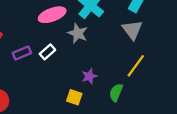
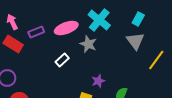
purple rectangle: (22, 53) -> (36, 32), moved
yellow line: (136, 66) -> (156, 60), moved

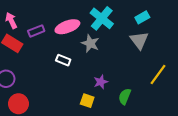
cyan rectangle: (138, 19) -> (142, 17), turned 32
white rectangle: (62, 60) -> (63, 60), turned 64
yellow line: (156, 60) -> (158, 75), moved

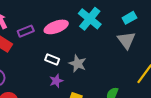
gray star: (90, 43) -> (78, 64), moved
purple star: (101, 82) -> (56, 81), moved

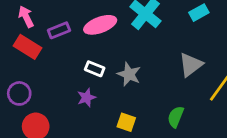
gray triangle: (126, 40) -> (191, 65), moved, turned 30
purple star: (56, 81) -> (86, 98), moved

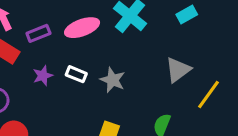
purple star: (86, 98) -> (43, 76), moved

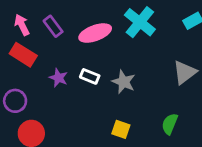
purple rectangle: (38, 33) -> (53, 26), moved, turned 75
purple star: (43, 76) -> (58, 78), turned -30

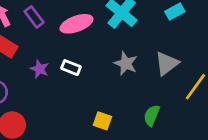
gray star: (124, 82) -> (126, 63), moved

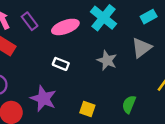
gray triangle: (167, 63) -> (142, 48), moved
purple star: (40, 69) -> (43, 99), moved, size x1.6

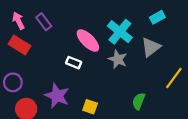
cyan cross: (103, 18) -> (120, 32), moved
pink ellipse: (65, 27) -> (88, 41), moved, turned 65
yellow square: (87, 109) -> (90, 107), moved

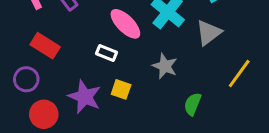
red rectangle: (20, 45) -> (45, 46), moved
gray star: (118, 59) -> (165, 66), moved
yellow square: (90, 107) -> (121, 89), moved

